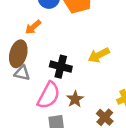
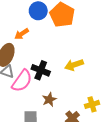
pink semicircle: (49, 95) -> (22, 81), moved

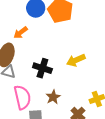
pink semicircle: (22, 81) -> (22, 97), moved, turned -45

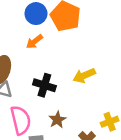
orange arrow: (21, 33) -> (34, 42), moved

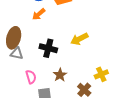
pink semicircle: (21, 120) -> (31, 77), size x0.6

